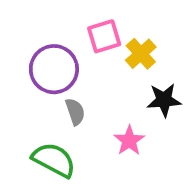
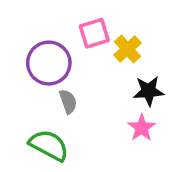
pink star: (129, 141) -> (142, 128), moved

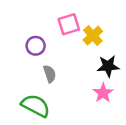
purple circle: (49, 63) -> (36, 46), size x0.6

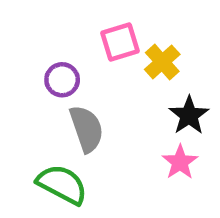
black star: (108, 66) -> (189, 115), turned -30
gray semicircle: (50, 74) -> (87, 129), size x1.5

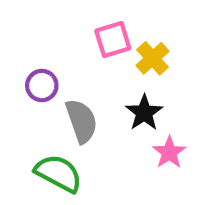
purple circle: (62, 80) -> (42, 86), moved
black star: (189, 115) -> (144, 113), moved

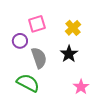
pink square: (113, 40) -> (37, 24), moved
pink star: (169, 152) -> (81, 87), moved

